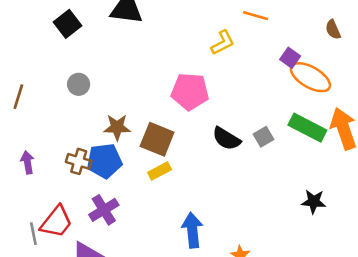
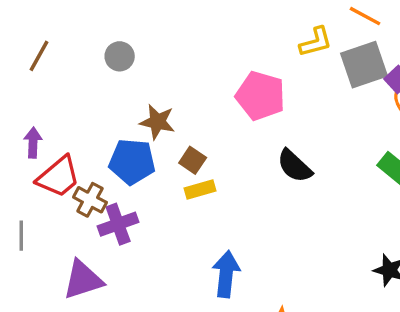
gray square: (263, 137) -> (364, 65), moved, size x1.8
brown square: (157, 139) -> (193, 160), moved, size x0.6
brown cross: (79, 161) -> (90, 200), moved
red trapezoid: (56, 222) -> (58, 177), moved

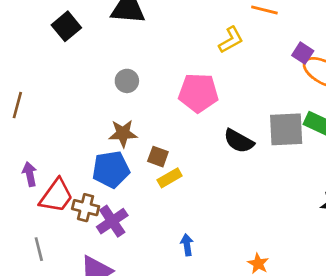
gray circle: (120, 56) -> (127, 81), moved
gray square: (364, 65) -> (286, 129), moved, turned 30
blue arrow: (226, 274) -> (187, 245), moved, size x0.6

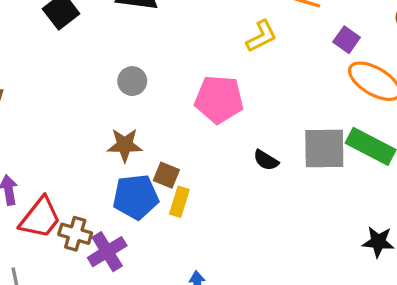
purple square: (303, 53) -> (347, 40), moved
black semicircle: (239, 141) -> (266, 160), size x0.7
blue pentagon: (111, 169) -> (136, 197), moved
yellow rectangle: (170, 178) -> (179, 202), turned -45

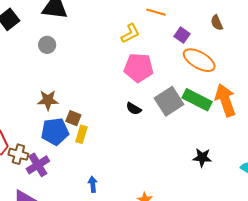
gray circle: (132, 81) -> (47, 45), moved
pink pentagon: (219, 99) -> (139, 68), moved
gray square: (324, 148) -> (169, 101), turned -32

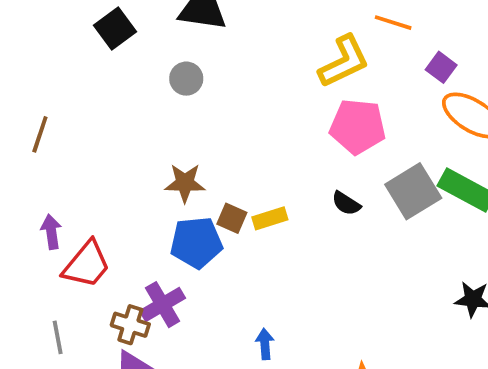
yellow L-shape: (130, 33) -> (344, 61), size x1.4
yellow rectangle: (81, 134) -> (270, 218), moved, turned 54
brown cross: (18, 154) -> (130, 325), moved

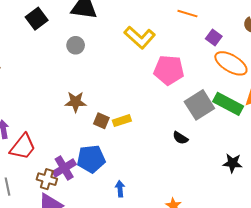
yellow L-shape: (344, 61) -> (140, 37), moved, turned 68
black semicircle: (346, 203) -> (180, 138), moved
blue pentagon: (196, 243) -> (91, 159), moved

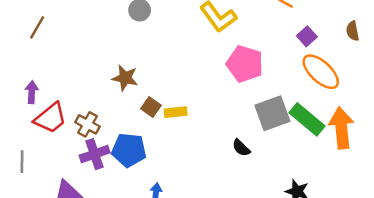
brown cross: (47, 179) -> (88, 124), moved

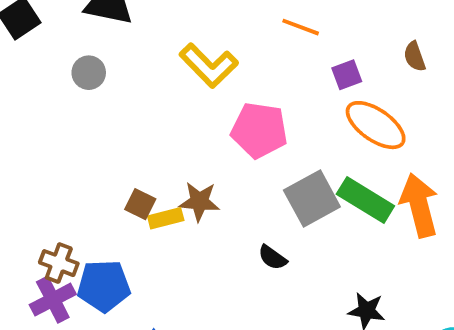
purple square: (307, 36) -> (347, 75), turned 30
brown star: (125, 78) -> (199, 202), moved
brown square: (151, 107) -> (140, 204), moved
brown cross: (88, 124) -> (59, 263), moved

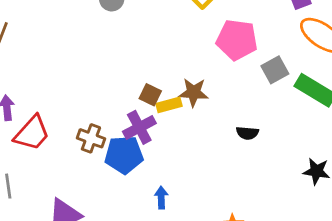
gray square: (312, 198) -> (275, 70), moved, size x0.7
black semicircle: (272, 258) -> (247, 133), turned -30
purple cross: (53, 300) -> (139, 127), moved

